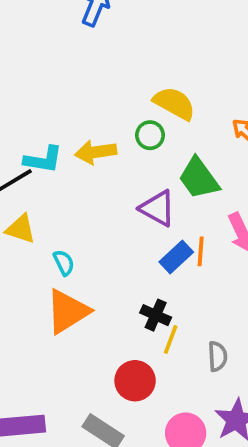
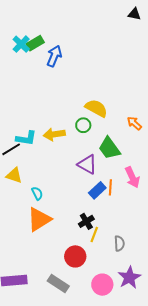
black cross: (156, 315) -> (86, 221), turned 35

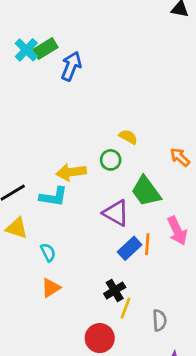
yellow semicircle: (96, 108) -> (128, 137), size x0.6
cyan L-shape: (26, 138) -> (53, 197), moved
orange triangle: (39, 219) -> (51, 288), size x0.6

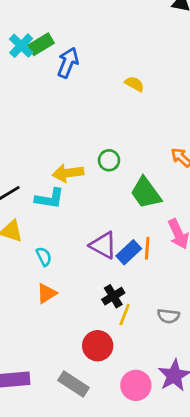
yellow semicircle: (128, 137) -> (134, 84), moved
purple triangle: (116, 213) -> (103, 245), moved
gray semicircle: (160, 320) -> (168, 316), moved, turned 100

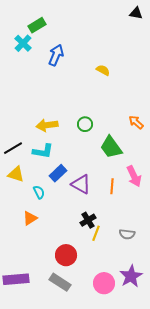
green rectangle: (41, 44) -> (37, 25), moved
yellow arrow: (68, 173) -> (47, 125), moved
blue rectangle: (129, 252) -> (58, 173), moved
orange triangle: (47, 293) -> (30, 218), moved
red circle: (98, 346) -> (66, 255), moved

